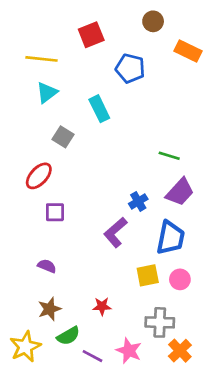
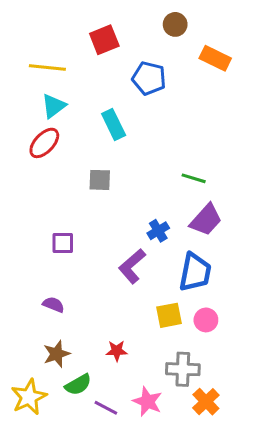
gray square: (63, 137) -> (100, 180), moved, turned -30
red ellipse: (39, 176) -> (44, 143), moved

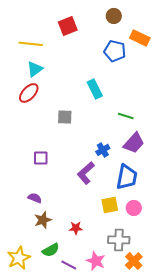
blue pentagon: (149, 78) -> (115, 51), moved
cyan rectangle: (114, 124) -> (95, 89), moved
brown star: (57, 354) -> (43, 220), moved

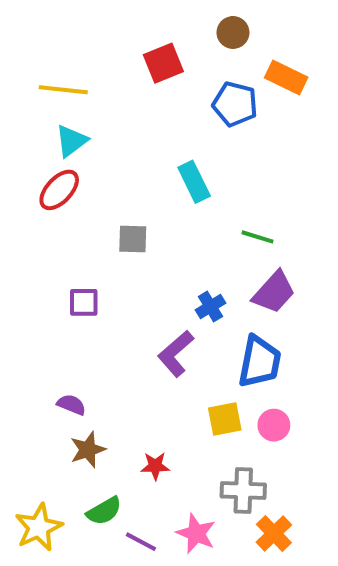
red square: (68, 26) -> (163, 63), moved
purple square: (41, 158) -> (84, 302), moved

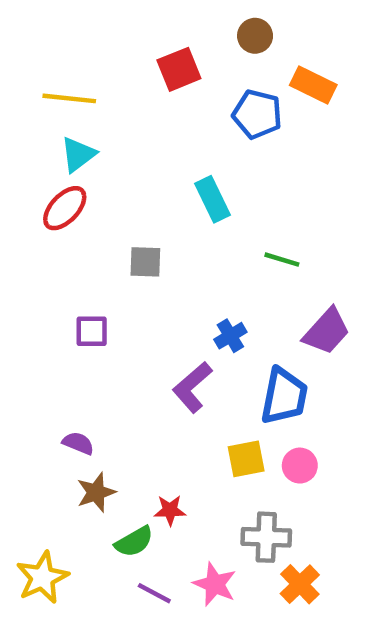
purple trapezoid: (274, 292) -> (327, 331), moved
green semicircle: (104, 511) -> (134, 542), moved

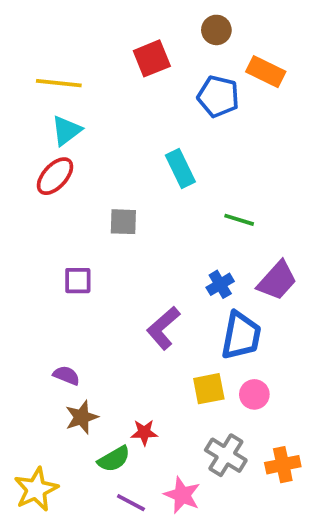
blue cross: (230, 336) -> (220, 284), moved
gray cross: (266, 537) -> (226, 455), turned 30
orange cross: (300, 584) -> (283, 465), moved, turned 32

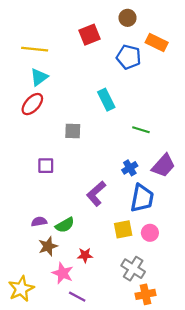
purple semicircle: (66, 375) -> (39, 222), turned -32
green semicircle: (114, 459) -> (65, 225), moved
orange cross: (283, 465) -> (145, 294), moved
pink star: (182, 495) -> (63, 273), moved

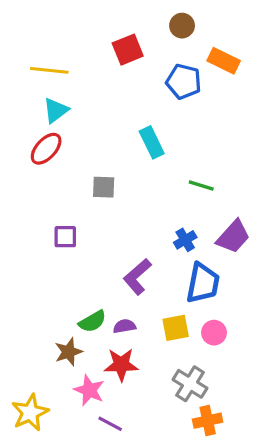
purple semicircle: (39, 222) -> (124, 326), moved
red star: (85, 255) -> (121, 365), size x1.5

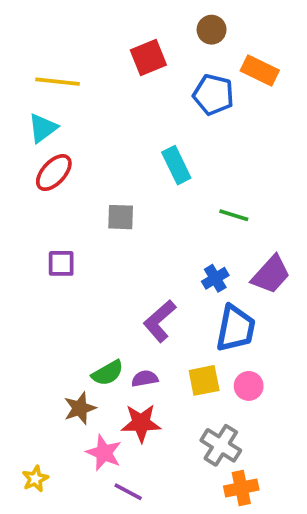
cyan triangle: (56, 110) -> (43, 128), moved
purple square: (65, 237) -> (61, 263), moved
yellow star: (30, 413) -> (35, 479), size x0.6

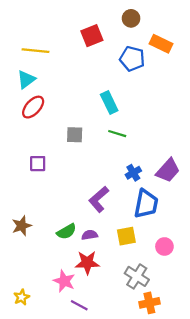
green line: (234, 215) -> (117, 134), moved
pink circle: (249, 386) -> (164, 246), moved
brown star: (80, 408) -> (22, 226), moved

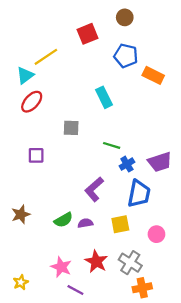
orange rectangle: (161, 44) -> (153, 75), moved
yellow line: (35, 51) -> (46, 57), moved, turned -40
green line: (117, 134) -> (112, 145), moved
purple trapezoid: (168, 170) -> (160, 162), turned 30
red star: (87, 263) -> (96, 262), moved, turned 30

